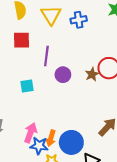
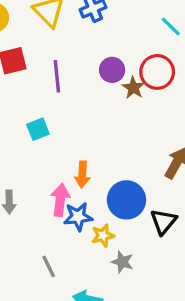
purple circle: (63, 75) -> (112, 70), moved
orange arrow: (51, 138) -> (82, 174), moved

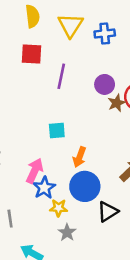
cyan square: (38, 129) -> (57, 131), moved
orange arrow: (82, 174) -> (79, 157), moved
blue star: (78, 217) -> (44, 188), turned 30

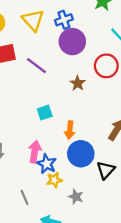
purple line: (61, 76) -> (36, 66), turned -50
purple circle: (105, 84) -> (72, 42), moved, size x1.5
brown star: (117, 103) -> (78, 83), moved
yellow star: (59, 208) -> (54, 180), moved

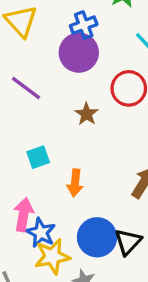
blue cross: (64, 20) -> (84, 25), moved
blue circle: (81, 154) -> (97, 237), moved
yellow star: (54, 180) -> (52, 256), size x1.5

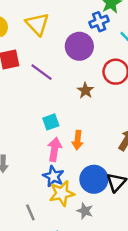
blue cross: (84, 25) -> (99, 22), moved
pink arrow: (23, 215) -> (55, 149), moved

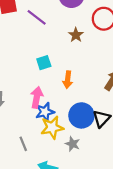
pink arrow: (55, 149) -> (37, 97), moved
blue star: (53, 176) -> (45, 112), turned 30

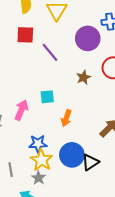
pink arrow: (37, 97) -> (21, 110), moved
yellow star: (52, 127) -> (41, 160), turned 30
gray star: (73, 144) -> (38, 178), moved

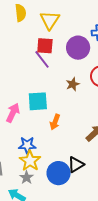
red square: (25, 35) -> (45, 46), moved
cyan square: (47, 97) -> (38, 101), size x1.5
blue circle: (72, 155) -> (59, 173), moved

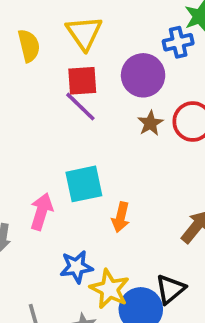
yellow semicircle: (21, 13) -> (29, 46), moved
brown star: (73, 84) -> (150, 123), moved
yellow star: (30, 161) -> (110, 289), moved

